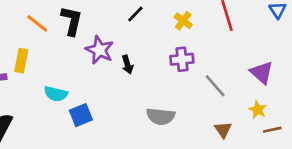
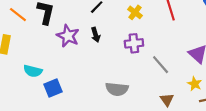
black arrow: (127, 65) -> (96, 35), moved

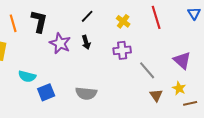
orange line: (18, 15) -> (13, 23), turned 36
gray semicircle: (117, 89) -> (86, 93), moved
brown triangle: (167, 100) -> (156, 95), moved

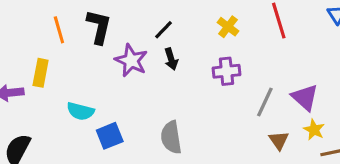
black line: (87, 16) -> (163, 30), moved
purple triangle: (182, 60) -> (305, 97), moved
gray line: (147, 70) -> (265, 102), turned 66
gray semicircle: (86, 93) -> (171, 137), turned 75

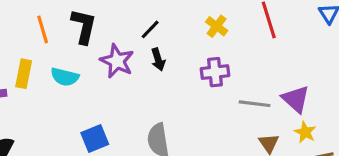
gray line: (265, 102) -> (255, 104), turned 72
cyan semicircle: (80, 111) -> (65, 77), moved

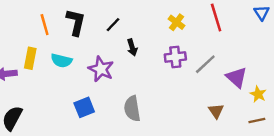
black line: (150, 29) -> (113, 25), moved
purple star: (117, 61) -> (101, 69), moved
gray line: (255, 104) -> (205, 64), moved, turned -50
yellow star: (305, 132) -> (258, 94), moved

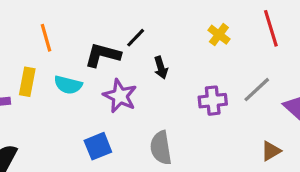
black L-shape: (76, 22) -> (103, 55), moved, turned -88
purple cross: (175, 57) -> (213, 101), moved
brown triangle: (216, 111) -> (271, 151), turned 35

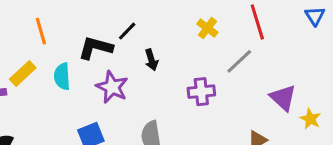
yellow rectangle: (27, 82) -> (23, 73), turned 36
cyan semicircle: (68, 85) -> (62, 76), turned 72
gray line: (257, 90) -> (239, 61), moved

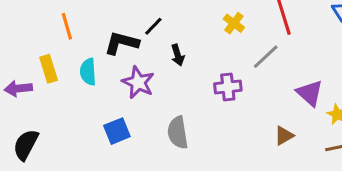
yellow rectangle: (23, 73) -> (49, 69), turned -64

